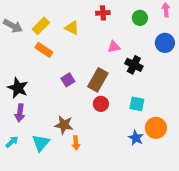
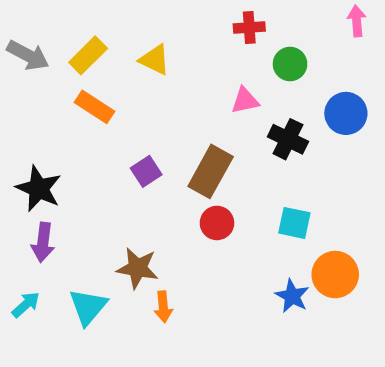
red cross: (103, 13) -> (249, 27), moved
green circle: (140, 18) -> (290, 64), moved
blue circle: (165, 43) -> (346, 113), moved

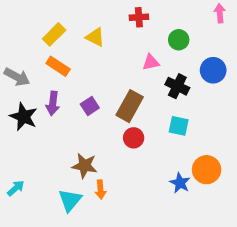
red cross: (249, 27) -> (139, 17), moved
gray arrow: (28, 55) -> (17, 77), moved
cyan square: (294, 223) -> (179, 126), moved
purple arrow: (43, 242) -> (53, 103), moved
cyan triangle: (88, 307) -> (70, 200), moved

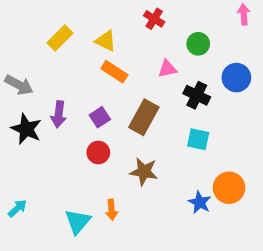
red cross: (139, 17) -> (154, 19), turned 36
orange rectangle: (58, 66) -> (114, 72), moved
red circle: (134, 138) -> (98, 152), moved
brown star: (85, 166) -> (144, 172), moved

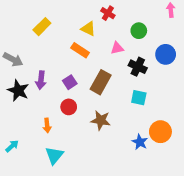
yellow triangle: (106, 41) -> (88, 29), moved
orange arrow: (112, 210) -> (47, 125), moved

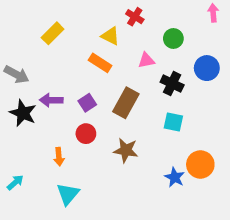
purple arrow: (41, 80) -> (51, 100), turned 84

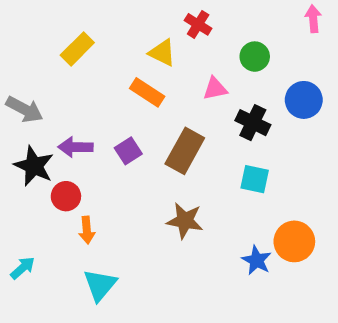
red circle: (86, 134) -> (66, 196), moved

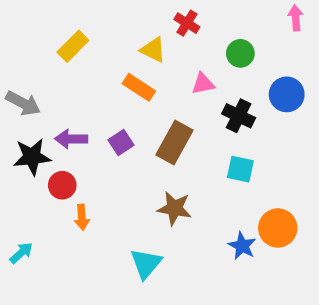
black star: (34, 166) -> (32, 157), turned -30
cyan triangle: (100, 285) -> (146, 264), moved

